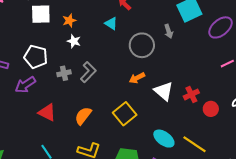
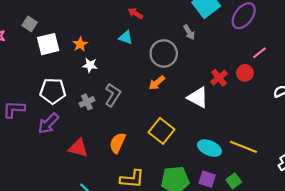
orange arrow: (137, 78) -> (157, 83), moved
red cross: (191, 94) -> (219, 78), moved
red circle: (211, 109) -> (245, 73), moved

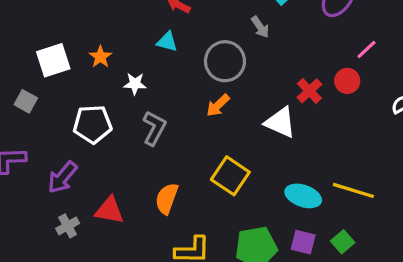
gray square: (30, 24) -> (26, 101), moved
white star: (90, 65) -> (135, 84), moved
white pentagon: (53, 91) -> (93, 124), moved
gray cross: (87, 102) -> (68, 226), moved

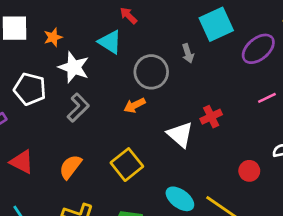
cyan triangle: (167, 42) -> (110, 42), size x1.4
red circle: (347, 81) -> (249, 171), moved
white star: (135, 84) -> (74, 67), size x1.6

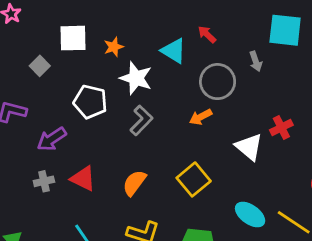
red arrow: (128, 16) -> (207, 34), moved
cyan square: (216, 24) -> (285, 30), turned 32

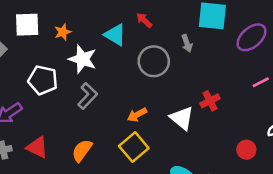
orange arrow: (201, 117) -> (137, 115), moved

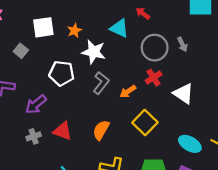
gray arrow: (187, 43) -> (182, 44), moved
red cross: (210, 101) -> (154, 78), moved
orange arrow: (137, 115) -> (128, 91), moved

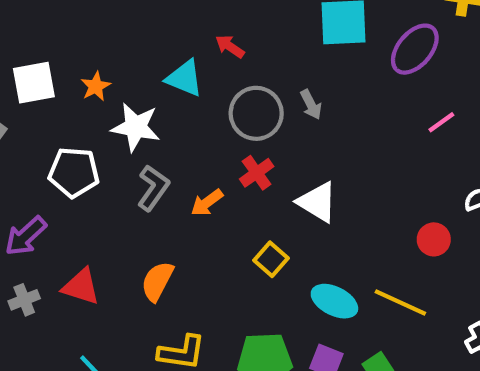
yellow square: (145, 122) -> (271, 259), moved, size x0.7

